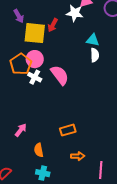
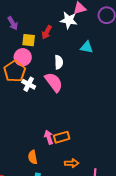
yellow square: (35, 33) -> (29, 40), size x0.6
white semicircle: (95, 55) -> (59, 62), moved
pink circle: (35, 59) -> (23, 57), moved
pink arrow: (21, 130) -> (49, 137), moved, turned -56

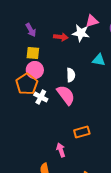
purple arrow: (13, 23) -> (31, 30), moved
red arrow: (47, 32) -> (61, 37), moved, turned -112
yellow square: (29, 40) -> (33, 53), moved
orange rectangle: (62, 137) -> (82, 132), moved

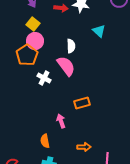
yellow square: (33, 53) -> (33, 24), turned 32
cyan triangle: (99, 60) -> (99, 31), turned 32
white cross: (41, 97) -> (44, 78), moved

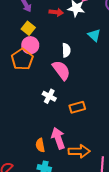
white cross: (44, 78) -> (49, 96), moved
pink arrow: (61, 121) -> (58, 138), moved, size x1.5
orange arrow: (84, 147) -> (79, 151), size x1.5

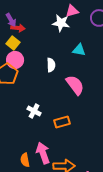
red arrow: (56, 12) -> (18, 28), moved
cyan triangle: (94, 35) -> (79, 50), turned -32
pink semicircle: (61, 70) -> (75, 85), moved

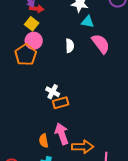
cyan triangle: (79, 50) -> (88, 22), moved
pink semicircle: (75, 85) -> (101, 44), moved
orange rectangle: (62, 122) -> (61, 103), moved

